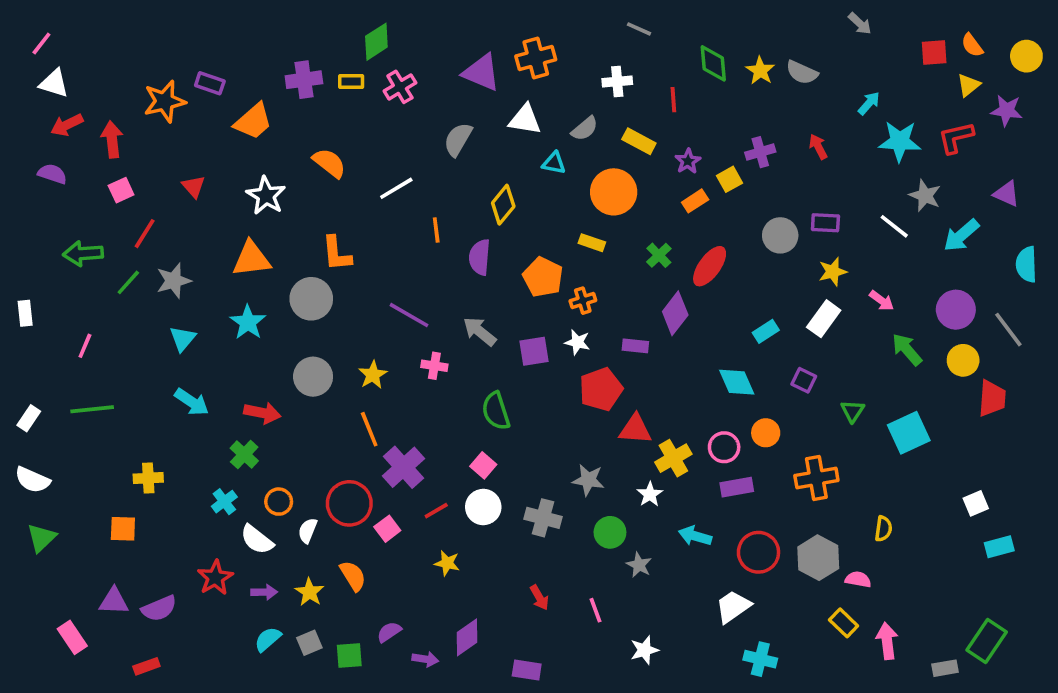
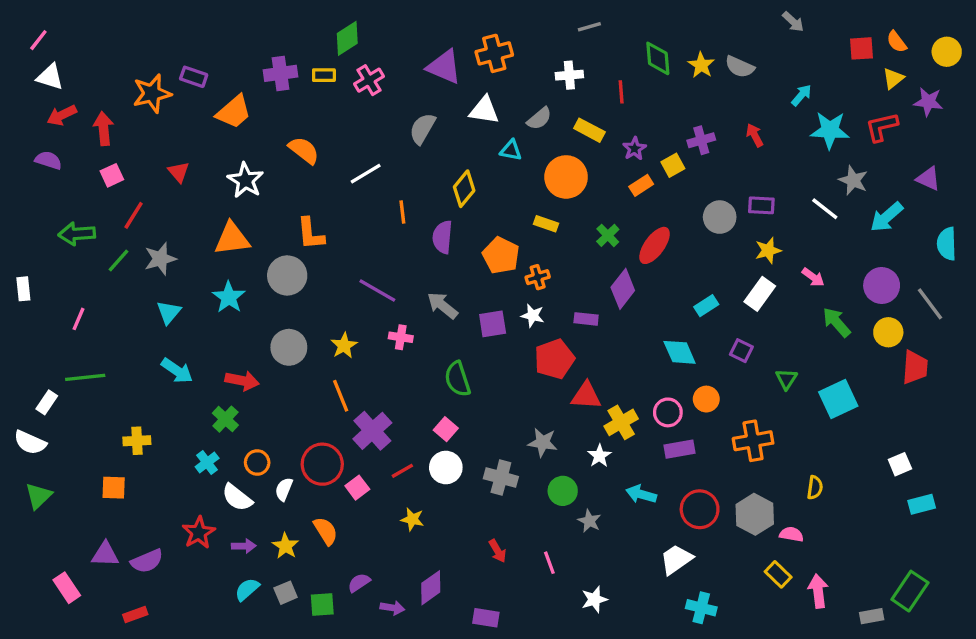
gray line: (639, 29) -> (589, 27), turned -40
white rectangle: (29, 418) -> (47, 402), moved

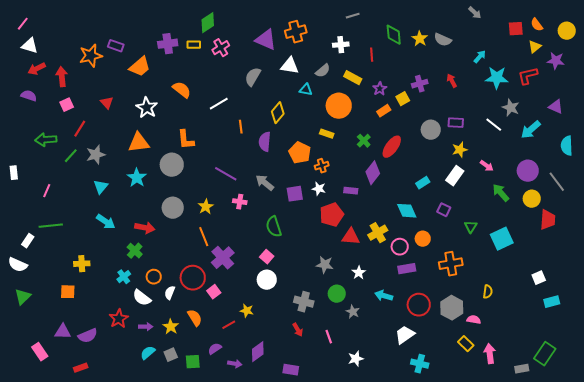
yellow cross: (621, 422) -> (378, 233), moved
red line: (402, 471) -> (229, 325), moved
gray cross: (501, 478) -> (304, 302), moved

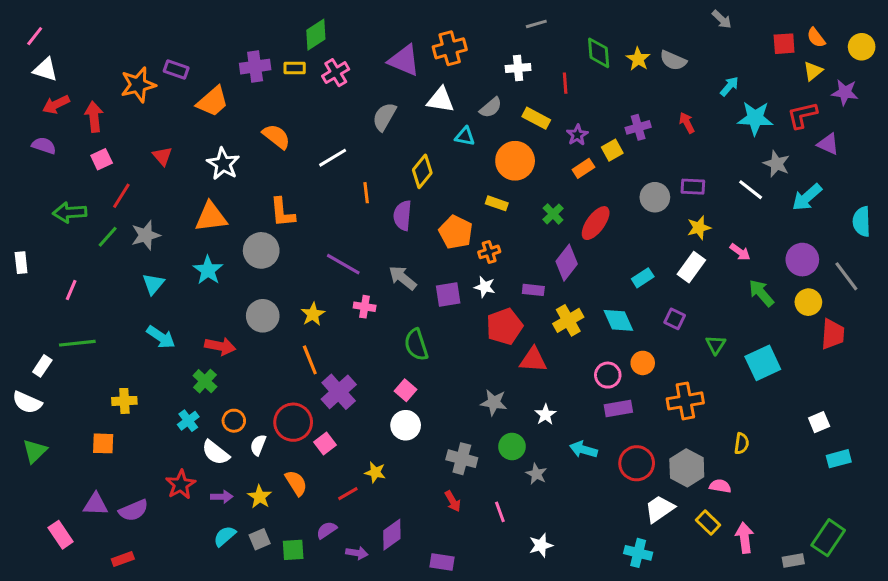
purple triangle: (556, 107) -> (828, 144), moved
yellow cross: (378, 233) -> (568, 320), moved
white trapezoid: (405, 335) -> (659, 509), moved

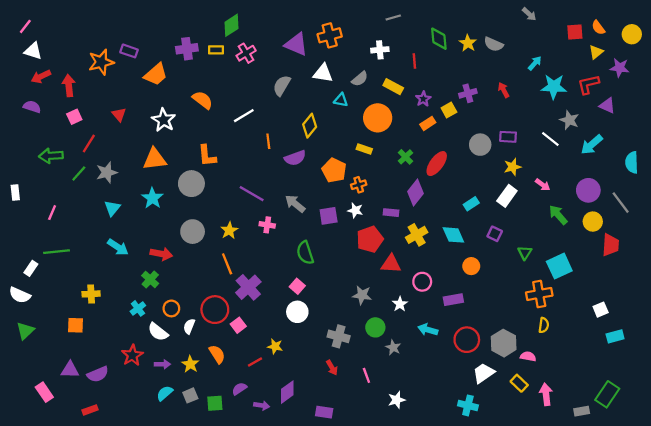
purple semicircle: (403, 215) -> (295, 158), turned -115
pink circle: (608, 375) -> (422, 282), moved
orange cross: (685, 401) -> (539, 294), moved

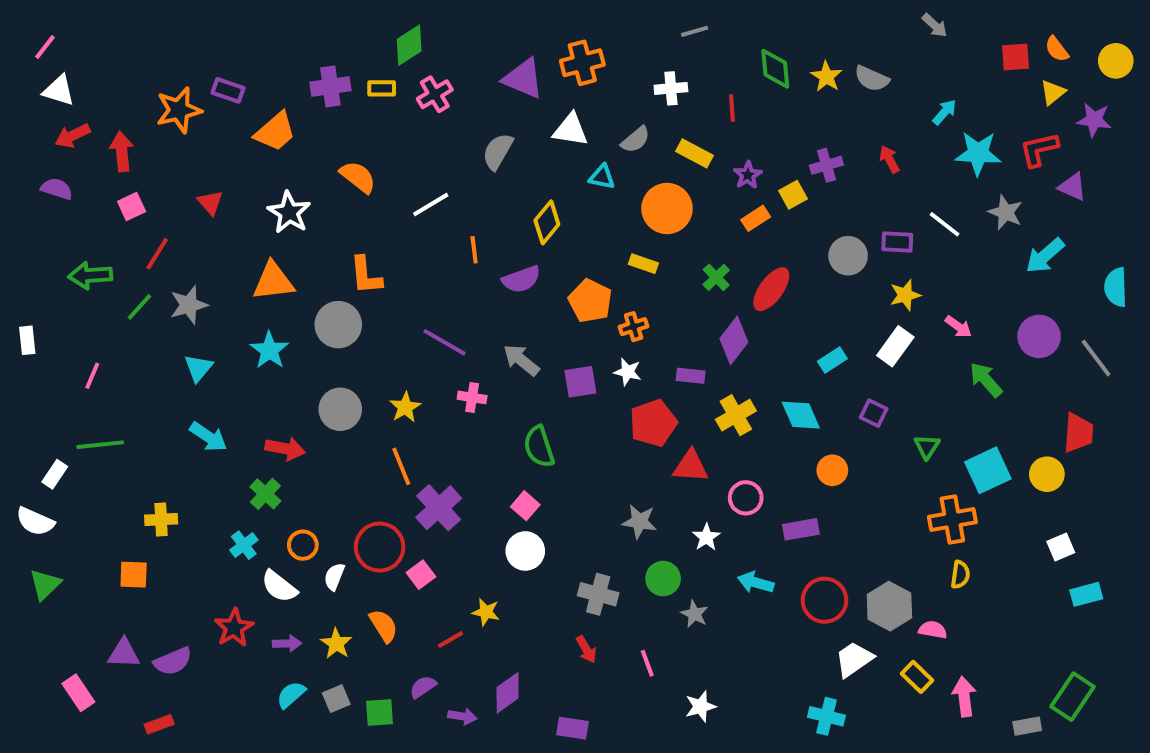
white line: (550, 139) -> (945, 224), moved
yellow circle: (593, 222) -> (1047, 474), moved

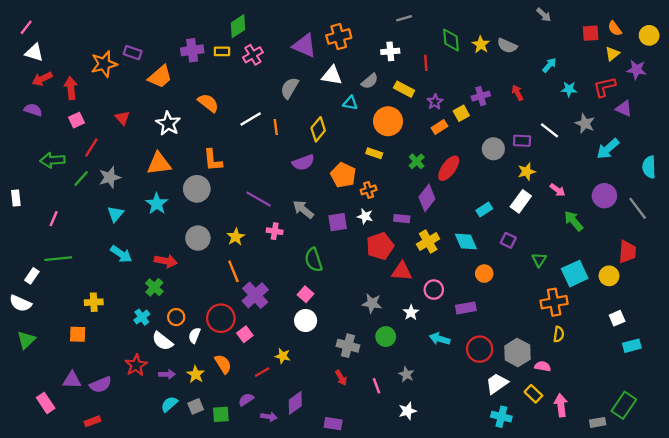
cyan star: (978, 153) -> (569, 89), size x0.6
orange line: (474, 250) -> (276, 127), moved
gray star: (695, 614) -> (406, 374), moved
cyan cross: (826, 716) -> (501, 417), moved

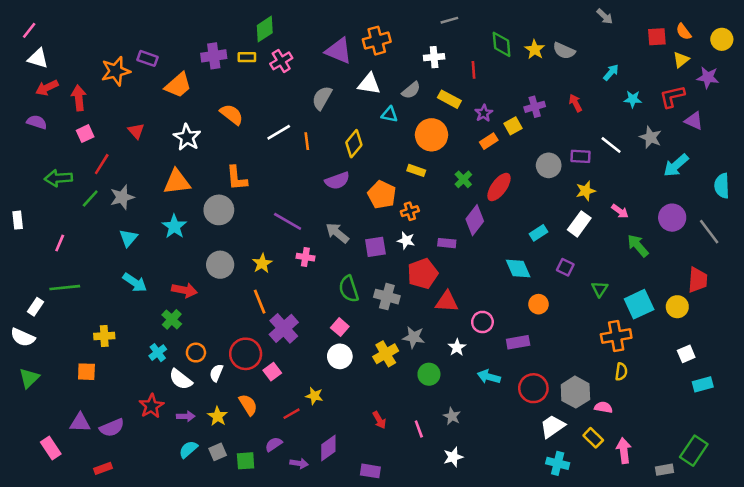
yellow cross: (428, 241) -> (386, 354), moved
gray cross: (348, 346) -> (387, 297), moved

